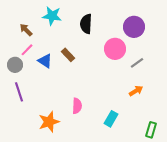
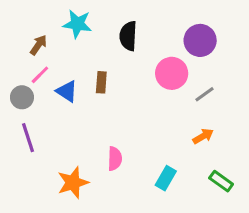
brown arrow: (26, 30) -> (38, 45), turned 80
brown rectangle: (68, 55) -> (101, 82), turned 48
green rectangle: (151, 130) -> (221, 181), moved, turned -70

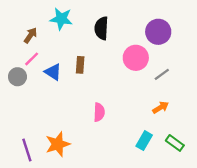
purple line: (28, 138) -> (27, 150), moved
pink semicircle: (115, 159) -> (99, 112), moved
cyan rectangle: (166, 178) -> (144, 141), moved

